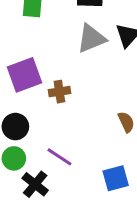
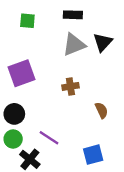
brown cross: (59, 92) -> (70, 86), moved

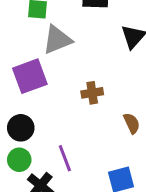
gray triangle: (74, 45) -> (57, 40), moved
purple line: (49, 138) -> (65, 158), turned 36

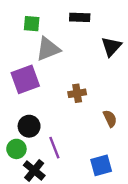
black circle: (21, 128) -> (29, 126), moved

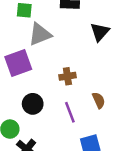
black circle: (29, 126) -> (33, 104), moved
purple line: (54, 148) -> (70, 112), moved

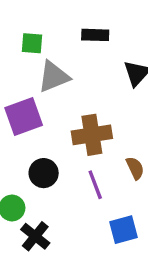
brown cross: (67, 76) -> (92, 135), size x1.6

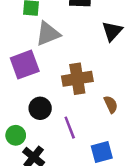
purple line: (95, 185) -> (70, 128), moved

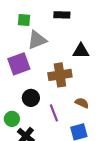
black triangle: (112, 31) -> (81, 51), moved, turned 48
brown semicircle: (111, 104) -> (82, 103), moved, turned -40

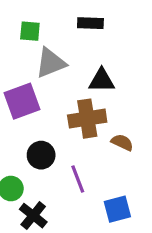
black triangle: (81, 51) -> (102, 80), moved
brown semicircle: (82, 103) -> (122, 142), moved

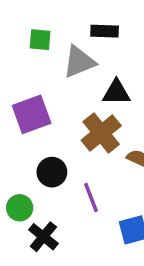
gray triangle: (51, 63) -> (79, 62), moved
brown cross: (87, 119) -> (101, 133), turned -30

